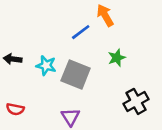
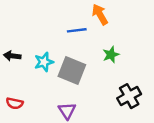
blue line: (81, 32) -> (77, 30), turned 30
cyan star: (46, 65) -> (44, 62), turned -30

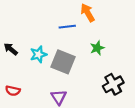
black arrow: (12, 56) -> (11, 49), turned 32

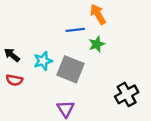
green star: (97, 48) -> (97, 44), moved
red semicircle: (13, 91) -> (14, 80), moved

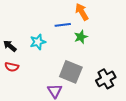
cyan star: (43, 61) -> (38, 42), moved
gray square: (70, 69) -> (71, 72), moved

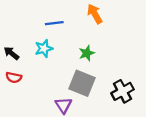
blue line: (63, 25) -> (54, 23), moved
green star: (81, 37) -> (87, 53), moved

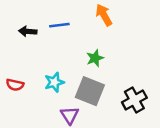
cyan star: (44, 49) -> (54, 82), moved
black arrow: (11, 53) -> (28, 31), moved, turned -35

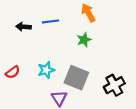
green star: (95, 58) -> (84, 40), moved
red semicircle: (15, 85) -> (13, 72), turned -48

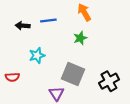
cyan star: (46, 70) -> (37, 55), moved
red semicircle: (13, 72) -> (12, 77), moved, turned 32

